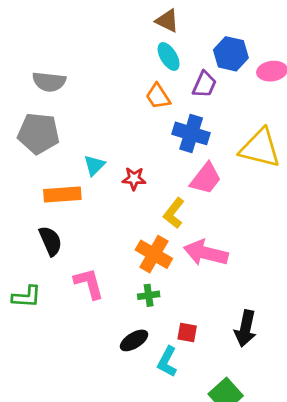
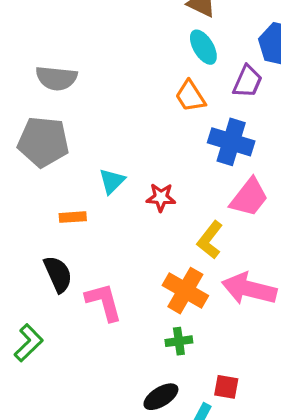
orange rectangle: (62, 194) -> (73, 217), size x0.6
pink L-shape: (89, 283) -> (104, 302), moved
green L-shape: (27, 297) -> (29, 343), turned -48

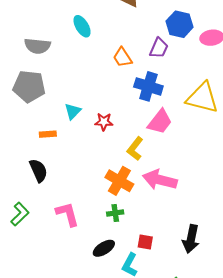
cyan ellipse: (203, 47) -> (82, 26), moved
pink L-shape: (104, 302) -> (67, 214), moved

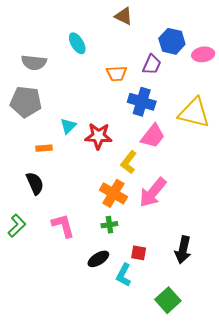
orange trapezoid: (122, 57) -> (117, 74), turned -60
red star: (104, 122) -> (98, 136), size x1.5
pink arrow: (160, 180) -> (153, 192), turned -64

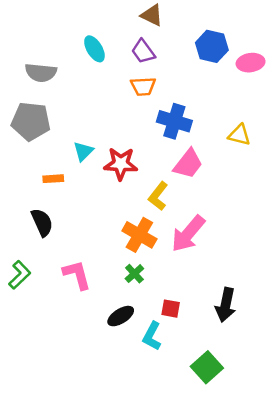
purple trapezoid: (152, 64) -> (143, 51), moved, turned 120
yellow triangle: (194, 113) -> (239, 135), size x0.6
green cross: (109, 225) -> (134, 274), turned -35

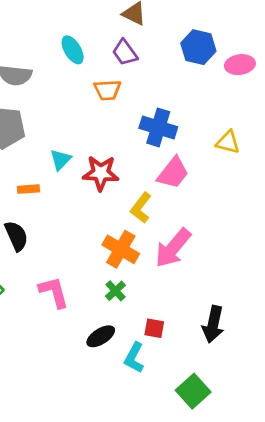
orange trapezoid: (143, 86) -> (107, 90), moved

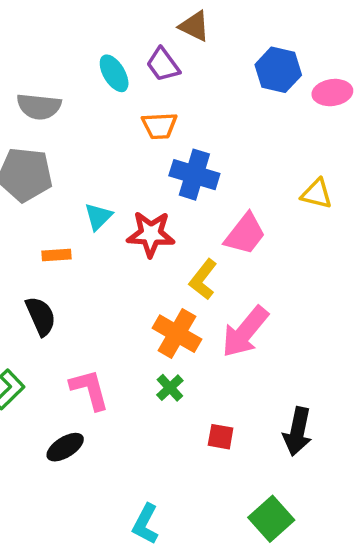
purple trapezoid: (125, 53) -> (163, 65), moved
blue cross: (158, 127) -> (194, 175), moved
black ellipse: (101, 336) -> (65, 447), moved
cyan L-shape: (134, 358) -> (145, 524), moved

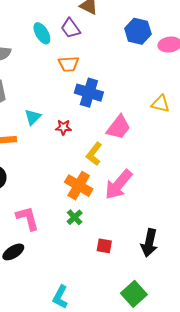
red star: (151, 234) -> (63, 127), size x0.6

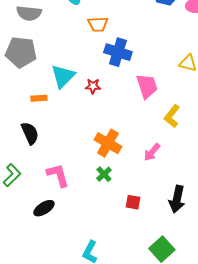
cyan triangle: (33, 117) -> (63, 76), size x1.5
pink trapezoid: (119, 127) -> (147, 86), turned -56
yellow L-shape: (94, 154) -> (172, 116), moved
pink arrow: (119, 185) -> (152, 152), moved, size x0.6

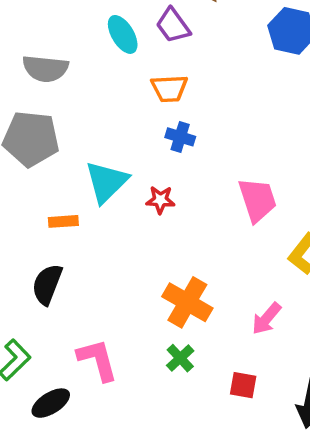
blue cross: (118, 52) -> (180, 137), moved, size x0.6
black semicircle: (30, 133) -> (47, 284), turned -135
red square: (133, 202) -> (243, 385), moved
black ellipse: (44, 208) -> (51, 403), moved

